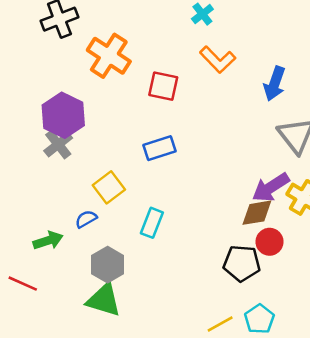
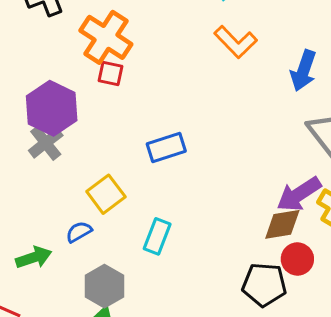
red square: (163, 86) -> (110, 74), moved, size x0.7

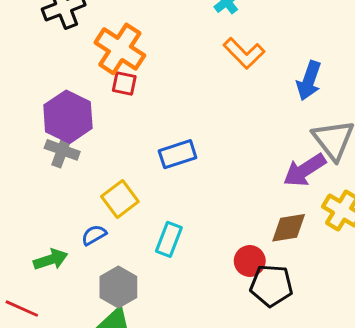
gray cross: (46, 143) -> (62, 150), turned -32
purple arrow: (299, 194) -> (305, 170), moved
red circle: (297, 259) -> (250, 261), moved

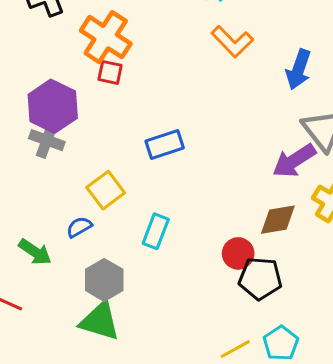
green arrow: (51, 260) -> (35, 252), turned 52

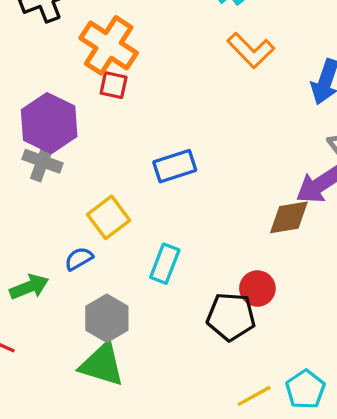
brown diamond: (278, 220) -> (289, 217), moved
green arrow: (35, 252) -> (29, 287), turned -56
black pentagon: (260, 278) -> (231, 317), moved

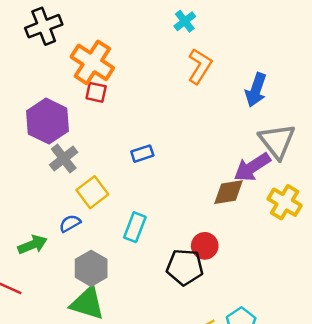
orange L-shape: (251, 50) -> (200, 66), turned -104
gray cross: (42, 161) -> (64, 159), moved, turned 32
blue rectangle: (175, 166) -> (142, 154), size x0.7

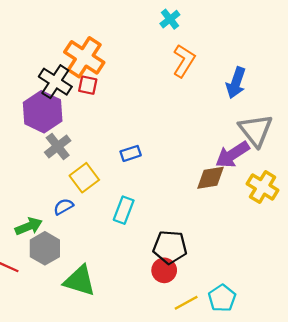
black cross: (44, 26) -> (55, 82), moved, turned -36
blue rectangle: (142, 154) -> (131, 153), moved
red circle: (205, 246) -> (164, 270), moved
gray hexagon: (91, 268) -> (45, 248), moved

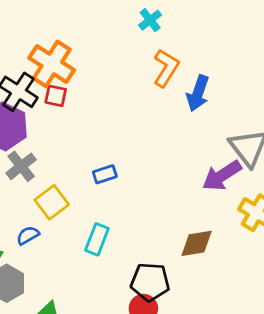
blue arrow: (236, 83) -> (198, 93), moved
brown diamond: (210, 178) -> (197, 243), moved

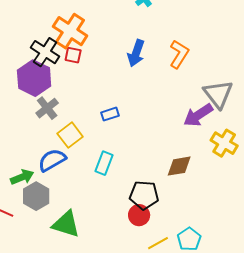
orange L-shape: (166, 68) -> (179, 54), moved
blue arrow: (198, 93) -> (136, 53), moved
blue semicircle: (28, 235) -> (52, 160), size x1.6

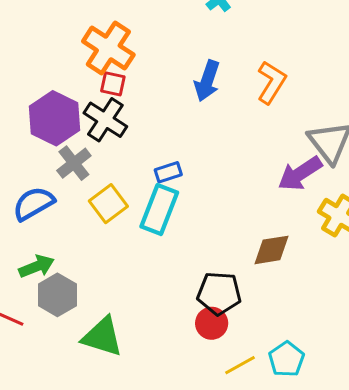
black cross: (45, 52) -> (105, 120), moved
blue semicircle: (52, 160) -> (34, 204), moved
cyan rectangle: (104, 163) -> (159, 210), moved, size x1.4

